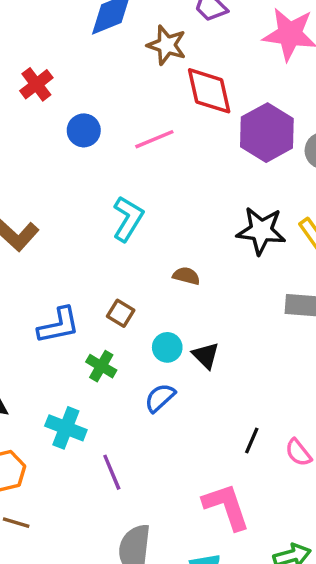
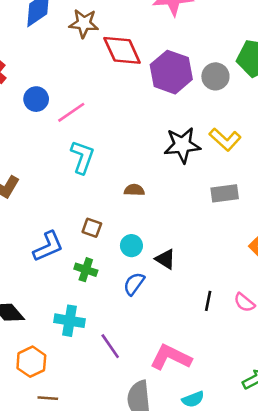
pink line: (154, 139) -> (71, 112), moved
black triangle: (206, 355) -> (165, 259), moved
pink L-shape: (226, 506) -> (171, 357), moved, turned -33

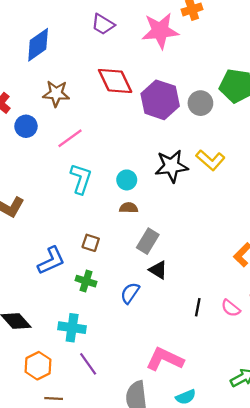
brown star: (84, 23) -> (56, 94), moved
blue circle: (36, 99) -> (26, 126), moved
gray rectangle: (225, 193) -> (148, 241), moved, turned -50
cyan circle: (131, 246) -> (127, 180), moved
purple line: (110, 346) -> (88, 364), moved

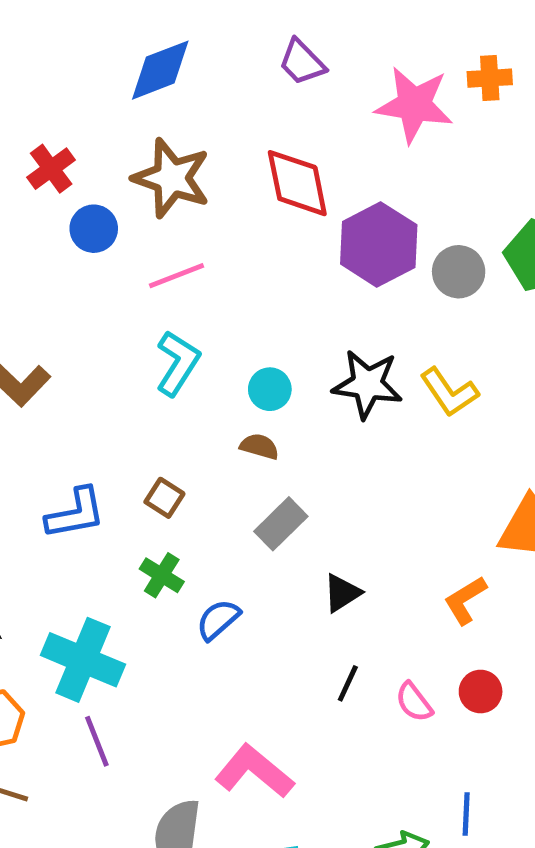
brown star: (56, 94) -> (172, 178), size x1.4
black triangle: (158, 270) -> (342, 593), moved, turned 42
green cross: (86, 281) -> (162, 575), moved
cyan cross: (72, 328) -> (83, 660), size x1.4

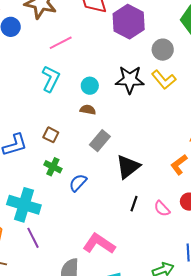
gray circle: (459, 272) -> (163, 50), moved
pink line: (177, 276) -> (61, 43), moved
black triangle: (342, 593) -> (128, 167), size x1.5

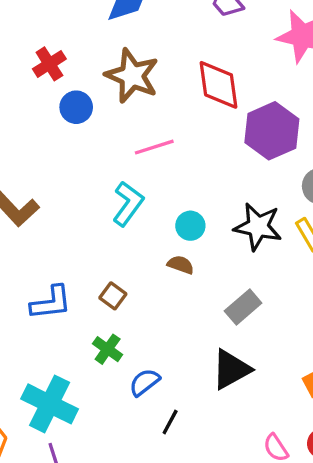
gray rectangle: (100, 141) -> (243, 307), moved
black line: (134, 204) -> (170, 422), moved

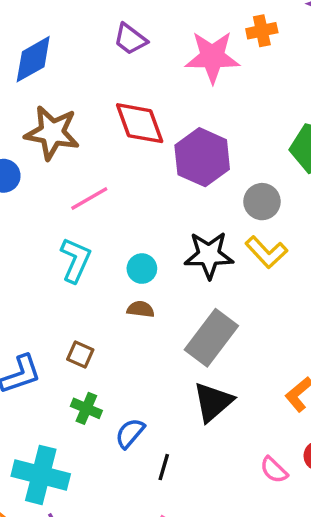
gray rectangle: (243, 307) -> (211, 338), size x1.5

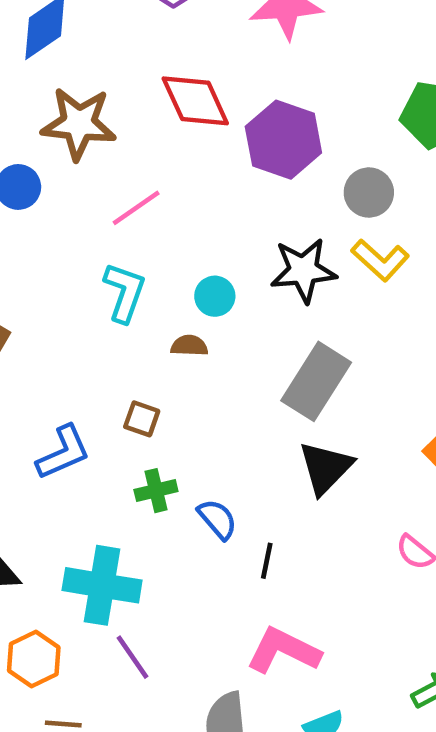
brown semicircle: (141, 309) -> (189, 346), moved
green cross: (86, 408) -> (156, 491), turned -32
blue semicircle: (130, 433) -> (217, 519), turned 104

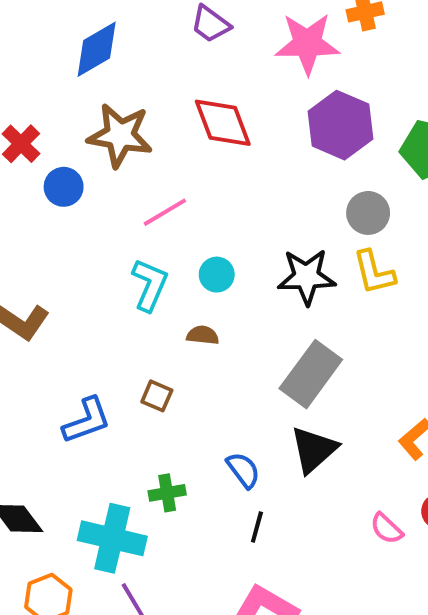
purple hexagon: (283, 140) -> (341, 125), moved
yellow L-shape: (380, 260) -> (374, 272), turned 30
cyan circle: (215, 296) -> (217, 275), moved
green cross: (156, 491) -> (167, 493), moved
blue semicircle: (217, 519) -> (243, 470), moved

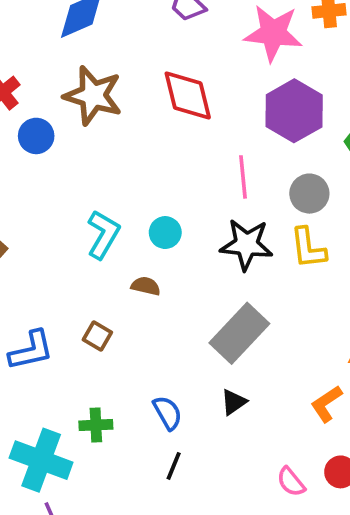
pink line: (165, 212) -> (243, 177), moved, turned -72
black triangle: (314, 450) -> (234, 402), size x0.6

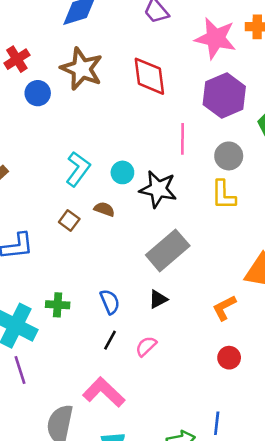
black star: (246, 244) -> (158, 189), moved
brown square: (97, 336) -> (69, 221), moved
pink semicircle: (291, 482) -> (146, 346), moved, turned 80

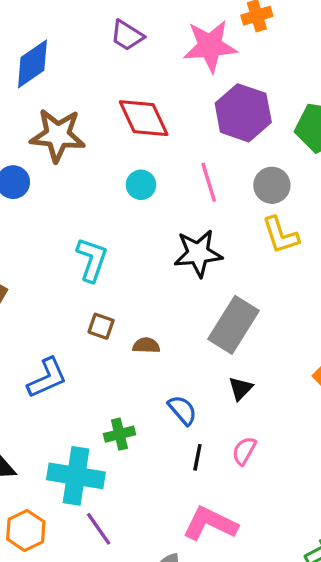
cyan circle: (122, 172) -> (141, 185), moved
brown semicircle: (104, 209) -> (146, 345), moved

